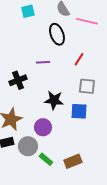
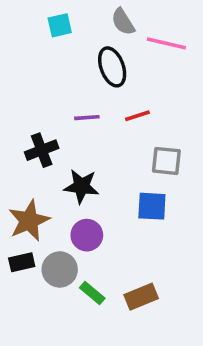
red line: (79, 59) -> (137, 116), moved, turned 40
black star: (54, 100) -> (81, 186), moved

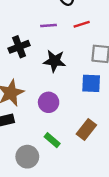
black star: (81, 186) -> (54, 61), moved
gray circle: (60, 269) -> (27, 157), moved
brown rectangle: (141, 297) -> (86, 129), moved, turned -30

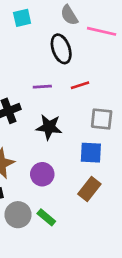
brown rectangle: (86, 129) -> (89, 189), moved
gray circle: (27, 157) -> (18, 215), moved

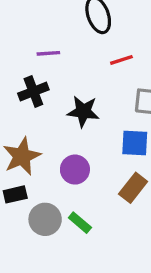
purple line: (42, 87) -> (48, 53), moved

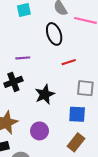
black star: (83, 111) -> (45, 94), turned -30

